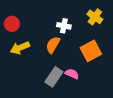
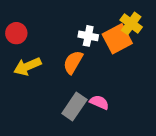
orange square: (91, 51) -> (117, 39), moved

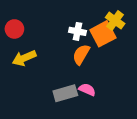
orange semicircle: (73, 62) -> (81, 54), moved
gray rectangle: (74, 106) -> (65, 93), turned 40

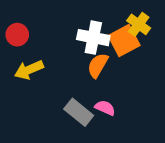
white cross: (77, 31) -> (93, 38), size x1.5
gray rectangle: (65, 93) -> (79, 112), turned 55

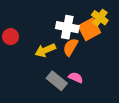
red circle: (17, 35) -> (11, 37), moved
yellow arrow: (29, 70) -> (45, 50), moved

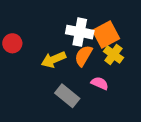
yellow cross: (100, 18) -> (113, 55), moved
pink semicircle: (76, 78) -> (100, 83), moved

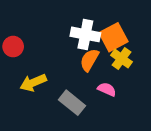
yellow arrow: (54, 60) -> (33, 83), moved

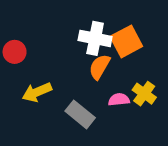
yellow cross: (122, 59) -> (144, 94), moved
pink semicircle: (107, 89) -> (119, 100), turned -30

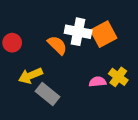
orange semicircle: (99, 67) -> (57, 45), moved, turned 105
gray rectangle: (80, 114) -> (48, 94), moved

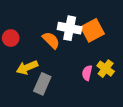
pink semicircle: (98, 82) -> (87, 73), turned -72
gray rectangle: (48, 94) -> (42, 84), turned 75

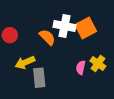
gray rectangle: (42, 84) -> (39, 78), turned -30

